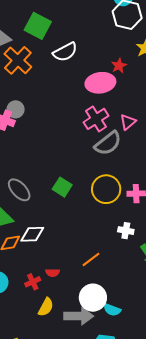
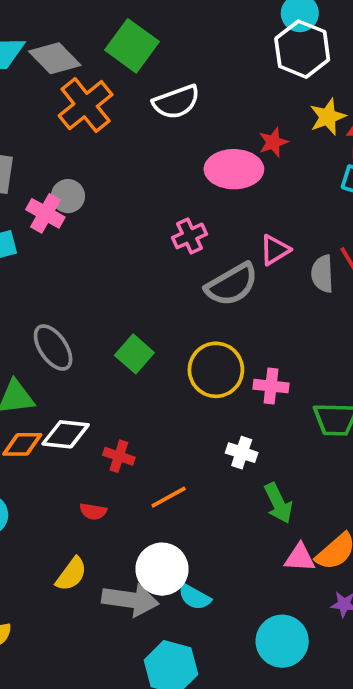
pink cross: (96, 119) -> (189, 236), moved, size x0.7
red cross: (33, 282) -> (119, 456), moved, turned 35

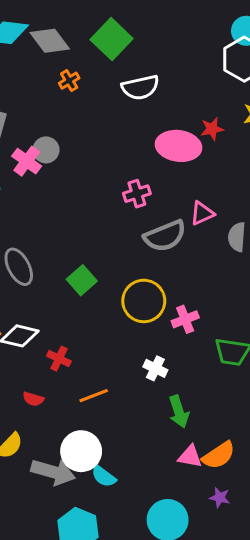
orange cross: (86, 105) -> (69, 81), size x0.5
pink cross: (271, 386) -> (185, 319), turned -35

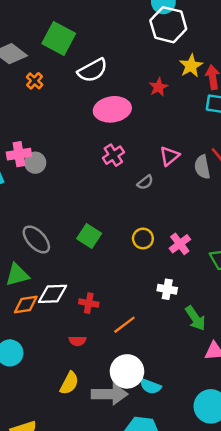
pink ellipse: (179, 146) -> (112, 109), moved
gray circle: (46, 150) -> (35, 163), moved
pink cross: (27, 161) -> (19, 154), turned -30
gray semicircle: (165, 236) -> (145, 182), size x0.5
yellow circle: (144, 301) -> (143, 239), size x0.6

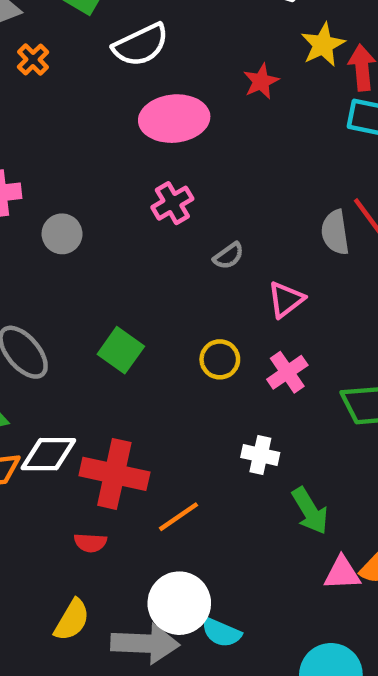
pink triangle: (169, 156) -> (286, 299), moved
gray circle: (35, 163) -> (62, 234), moved
red cross: (89, 303) -> (114, 474), size x1.8

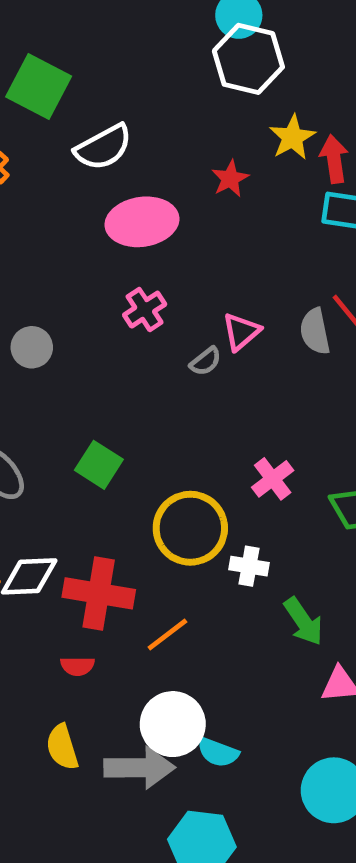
pink triangle: (286, 299) -> (241, 332), moved
yellow circle: (220, 359) -> (190, 528), moved, size x1.8
yellow semicircle: (72, 620) -> (62, 747), turned 135

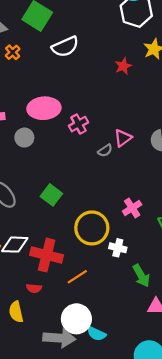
pink ellipse: (142, 222) -> (44, 108), moved
yellow semicircle: (62, 747) -> (16, 312), moved

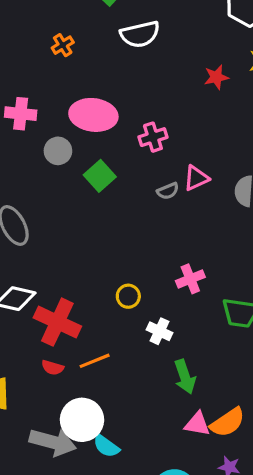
orange cross: (13, 52) -> (63, 45), moved
pink cross: (78, 124) -> (153, 137), moved
green square: (51, 195) -> (100, 176), moved
yellow circle: (92, 228) -> (128, 296), size x0.5
red semicircle: (34, 288) -> (53, 368), moved

